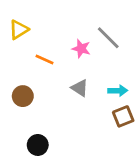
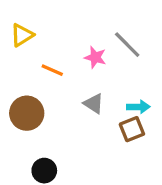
brown circle: (23, 96) -> (27, 113), size x1.4
brown square: (123, 116) -> (132, 129), moved

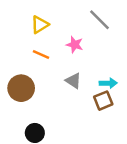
yellow triangle: (22, 35) -> (40, 25), moved
gray line: (127, 45) -> (100, 20), moved

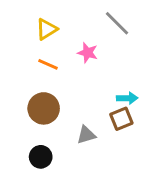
gray triangle: (73, 81) -> (86, 135), moved, turned -49
brown circle: (21, 88) -> (44, 108), moved

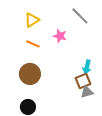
cyan arrow: (127, 98) -> (87, 67), turned 104
gray triangle: (86, 135) -> (87, 92), moved

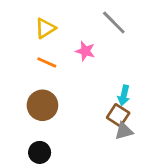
brown square: (83, 81) -> (118, 115), turned -35

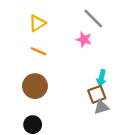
pink star: (85, 51) -> (84, 39), moved
brown square: (118, 115) -> (97, 94), turned 36

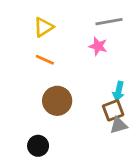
gray line: (93, 19) -> (109, 22), turned -55
brown circle: (35, 86) -> (57, 101), moved

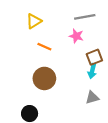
orange line: (45, 60) -> (44, 47), moved
brown square: (113, 110) -> (94, 57), moved

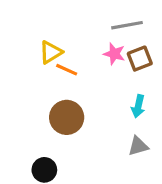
yellow triangle: (34, 21) -> (51, 52), moved
brown square: (94, 57) -> (140, 59), moved

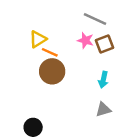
gray line: (127, 25) -> (95, 19), turned 35
brown circle: (67, 117) -> (52, 71), moved

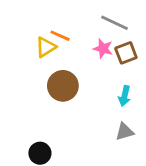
orange line: (50, 52) -> (60, 36), moved

